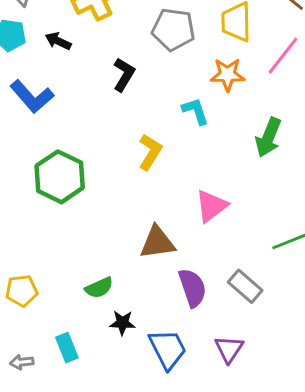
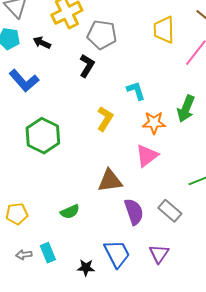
gray pentagon: (173, 29) -> (102, 35), moved
orange star: (228, 75) -> (154, 123), moved
black star: (122, 323) -> (86, 268), moved
gray arrow: (22, 362) -> (24, 255), moved

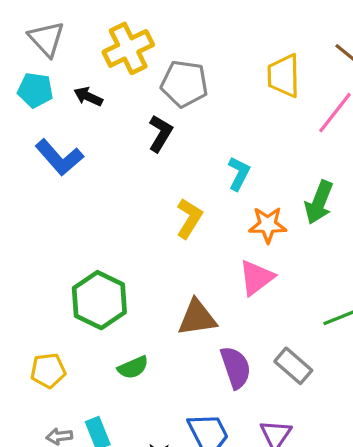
cyan L-shape: (136, 91) -> (239, 173), turned 45
green hexagon: (43, 136) -> (99, 300), moved

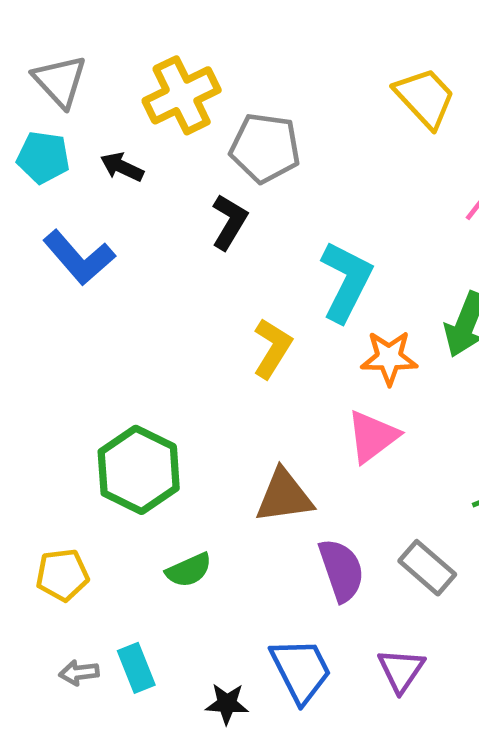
yellow trapezoid: (284, 76) -> (425, 98), moved, turned 138
cyan L-shape: (239, 173) -> (346, 281), size x1.6

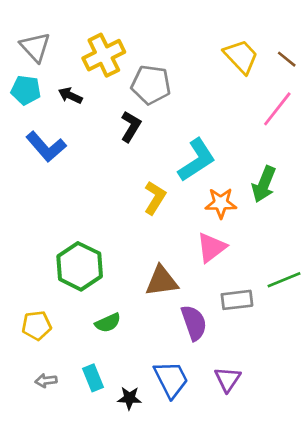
cyan L-shape: (346, 281) -> (197, 160), turned 30
gray rectangle: (427, 568) -> (237, 300), moved, turned -48
cyan rectangle: (136, 668) -> (93, 378), moved

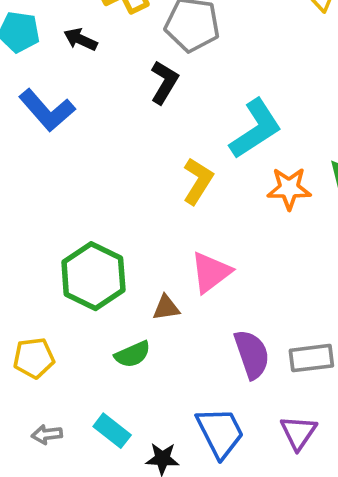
pink triangle: (211, 247) -> (211, 272), moved
brown triangle: (162, 281) -> (166, 308), moved, size x0.6
gray rectangle: (237, 300) -> (311, 358), moved
cyan rectangle: (93, 378) -> (112, 431), turned -30

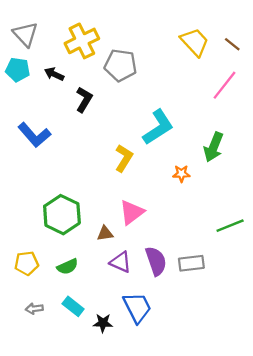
black L-shape: (164, 82) -> (84, 100), moved
blue L-shape: (47, 110) -> (34, 135), moved
orange star: (289, 188) -> (181, 174), moved, size x0.7
green semicircle: (133, 354) -> (67, 267), moved
purple triangle: (298, 433) -> (121, 262), moved, turned -40

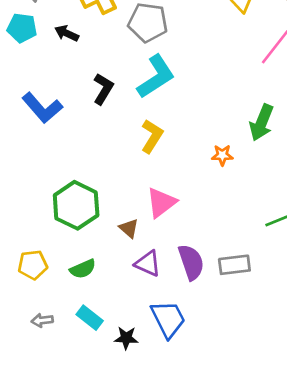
black L-shape: (84, 100) -> (103, 89), moved
cyan L-shape: (158, 127) -> (156, 77), moved
brown triangle: (105, 233) -> (129, 228), turned 49

